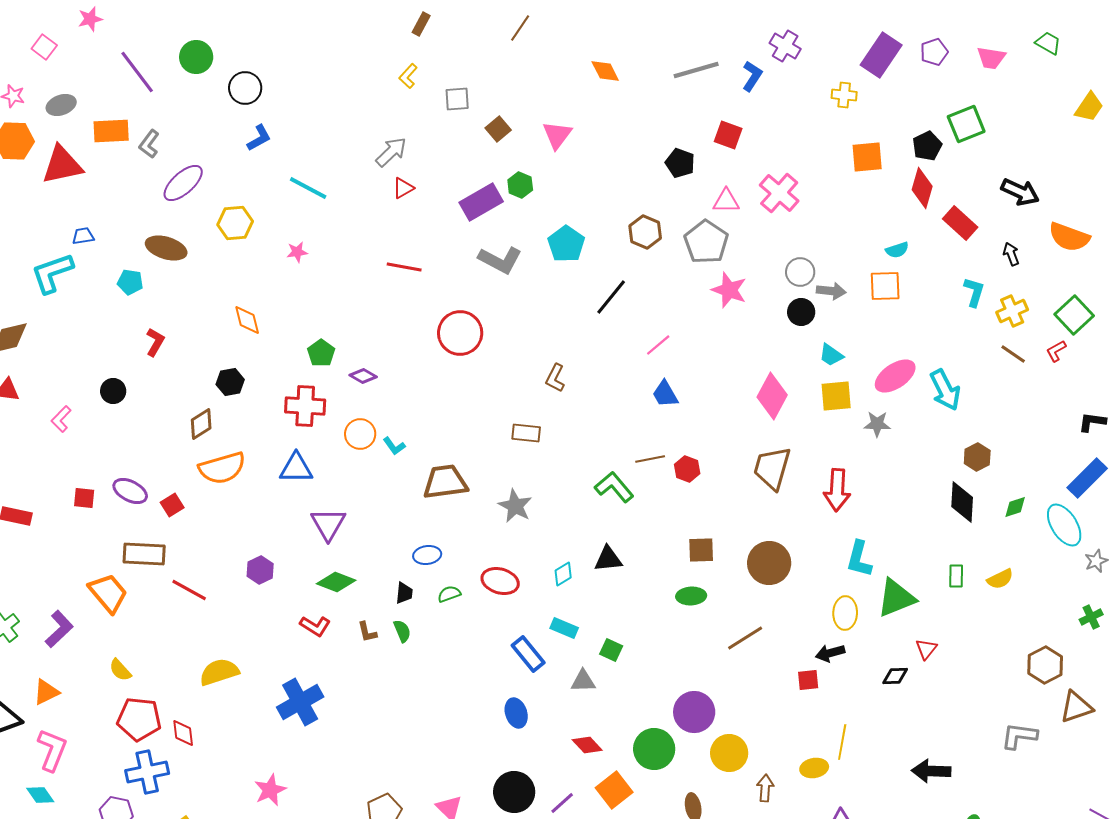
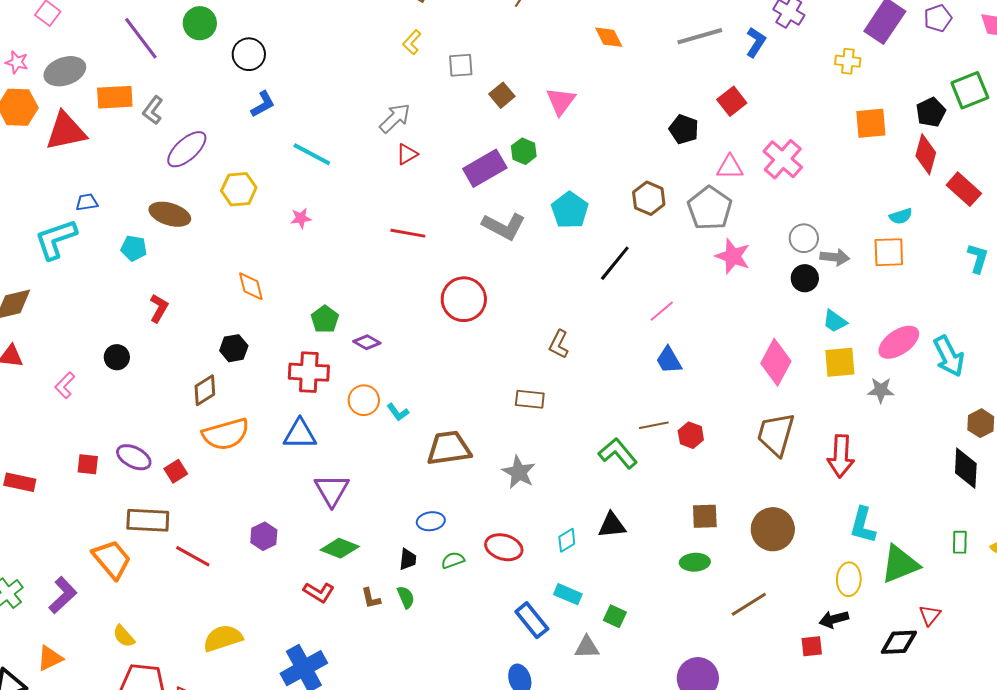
gray ellipse: (61, 105) -> (65, 71), size x1.4
red square: (728, 135) -> (732, 101), turned 32
black diamond: (895, 676) -> (899, 642), size x1.4

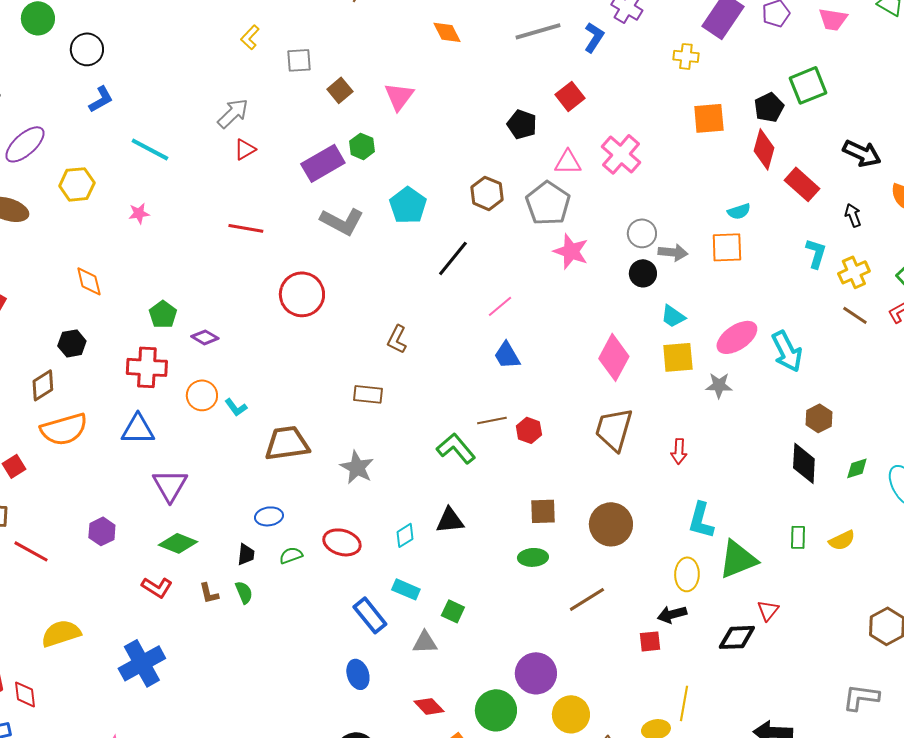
red arrow: (841, 456) -> (679, 451), size x0.6

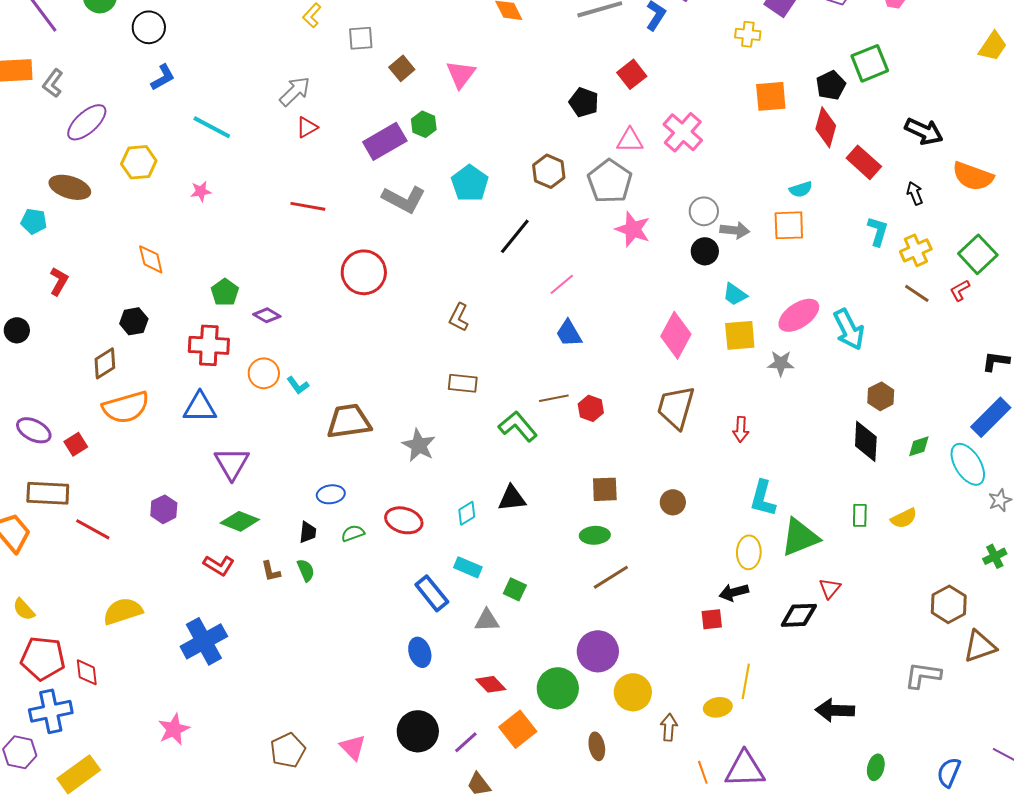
brown rectangle: (368, 394) -> (463, 383), moved
brown circle: (611, 524) -> (673, 502), size x0.6
brown line: (587, 599) -> (611, 577), moved

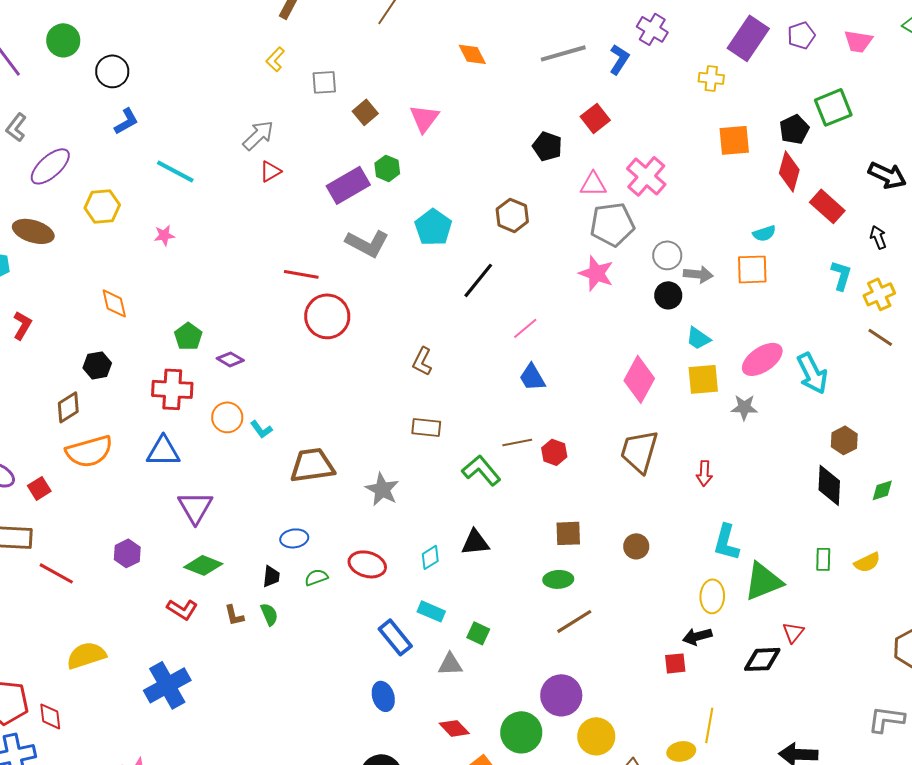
gray pentagon: (610, 181) -> (612, 224), moved, turned 30
red line: (308, 206) -> (301, 274), moved

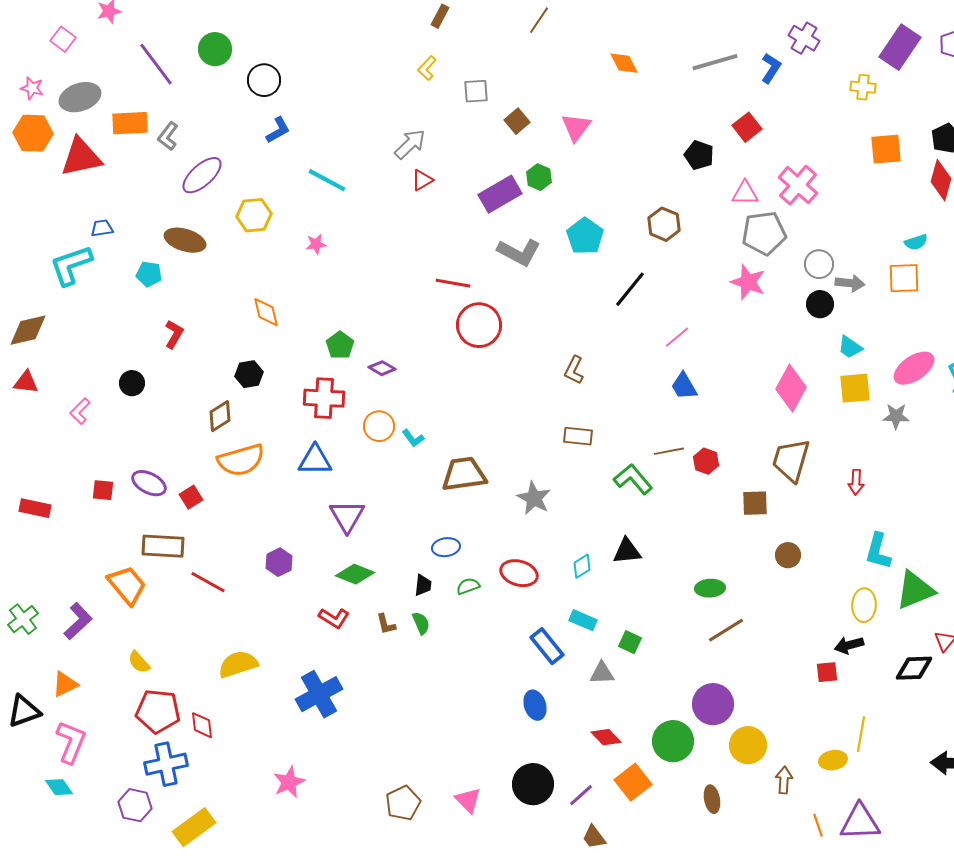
brown square: (568, 533) -> (755, 503), moved

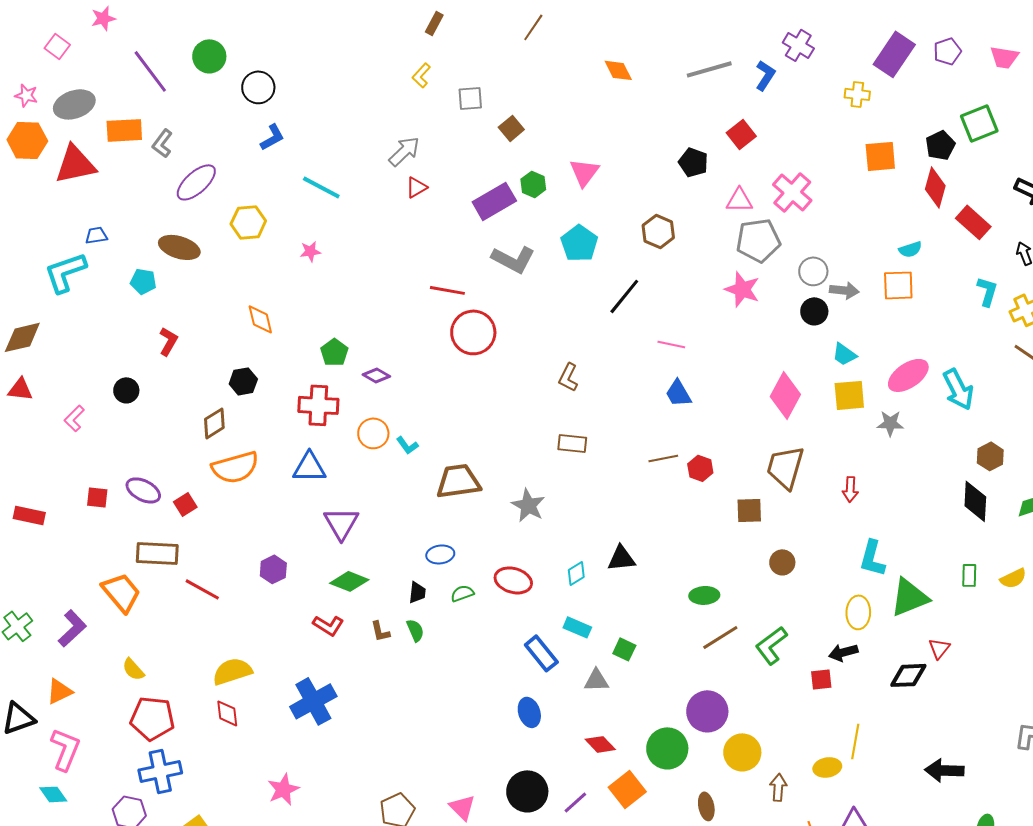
pink triangle: (576, 127) -> (584, 172), moved
pink line: (677, 337) -> (671, 344), turned 52
green L-shape: (633, 479) -> (771, 645), moved, turned -87
red diamond: (202, 725) -> (227, 713), moved

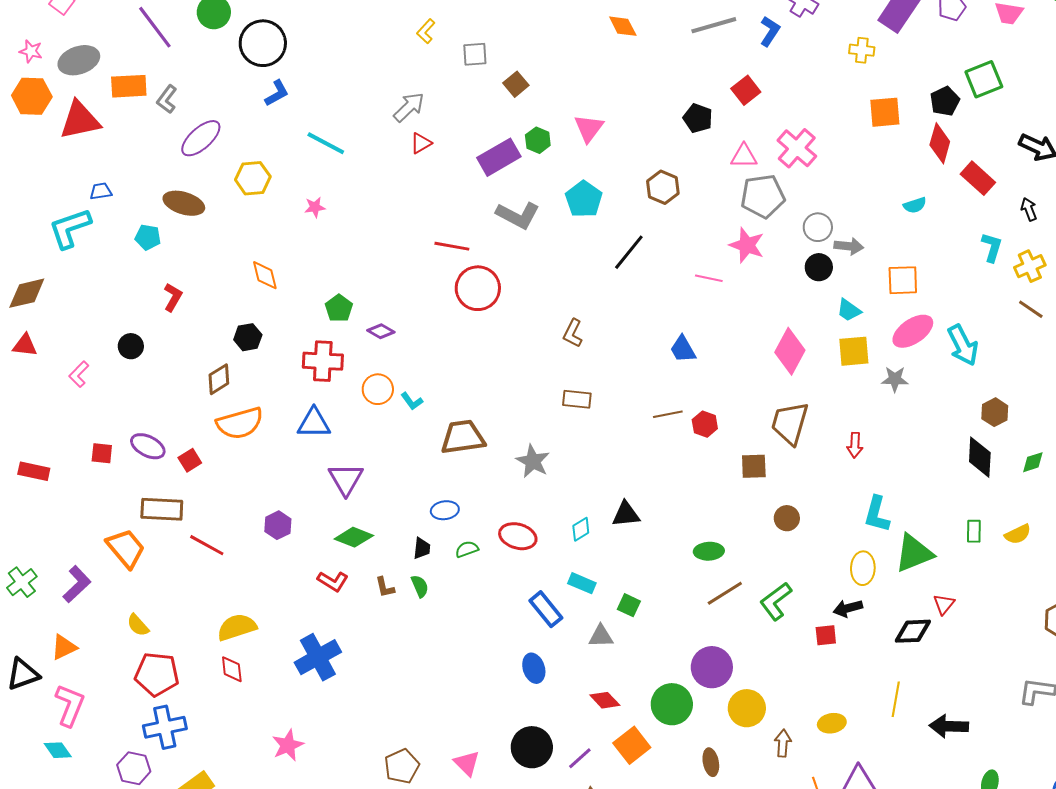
black circle: (258, 87) -> (263, 43), size x1.4
orange square: (898, 285) -> (903, 280), moved
pink line: (671, 344) -> (709, 278), moved
yellow line: (855, 741) -> (896, 699), moved

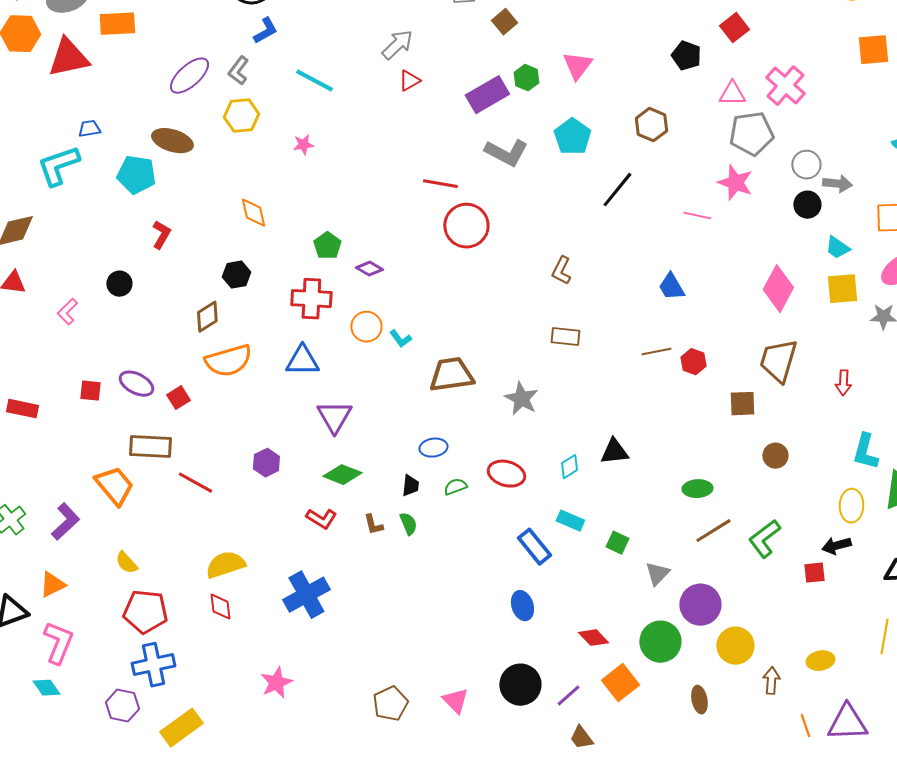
gray L-shape: (167, 99) -> (238, 71), moved
cyan pentagon: (148, 237) -> (136, 175), size x1.5
gray triangle: (601, 636) -> (657, 574), moved, turned -44

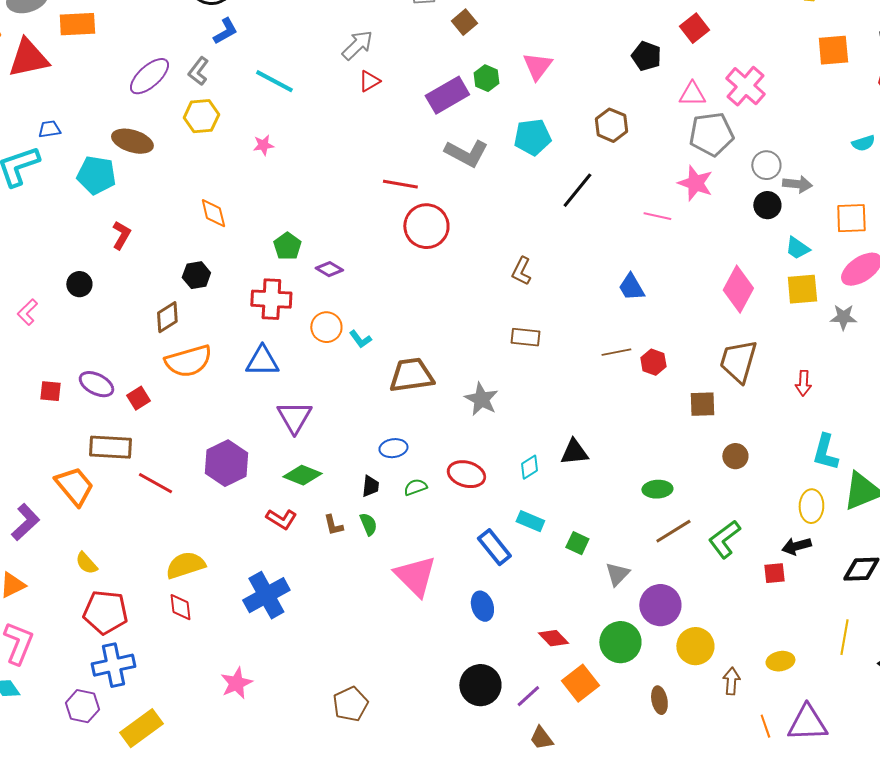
cyan pentagon: (572, 137) -> (532, 137), turned 30
purple hexagon: (266, 463) -> (226, 463), size x1.6
pink triangle: (455, 701) -> (415, 576), moved, size x1.6

